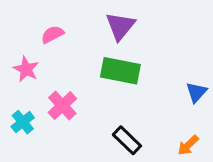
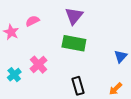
pink star: (26, 69) -> (11, 32), moved
black rectangle: (127, 140) -> (78, 86), turned 30

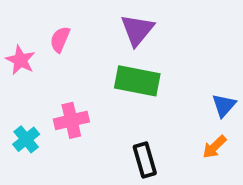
pink semicircle: (32, 21) -> (60, 39), turned -40
pink cross: (38, 65) -> (71, 120), turned 30
orange arrow: (116, 89) -> (214, 147), moved

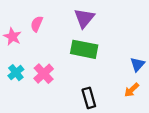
pink cross: (71, 120) -> (44, 74), turned -30
cyan cross: (26, 139) -> (16, 73), moved

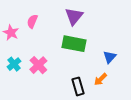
blue triangle: (137, 64) -> (110, 57), moved
orange arrow: (132, 90) -> (100, 79), moved

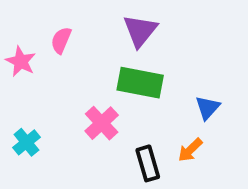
cyan cross: (14, 64) -> (26, 142), moved
pink cross: (38, 65) -> (102, 123), moved

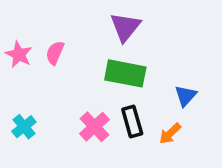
pink semicircle: (61, 40) -> (55, 53), moved
pink cross: (102, 123) -> (94, 127), moved
black rectangle: (148, 163) -> (132, 122), moved

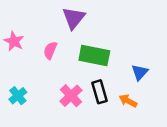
purple triangle: (125, 27) -> (74, 18), moved
pink semicircle: (55, 53) -> (50, 50), moved
orange arrow: (170, 134) -> (128, 101), turned 72

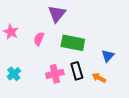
pink cross: (71, 96) -> (55, 74), turned 30

